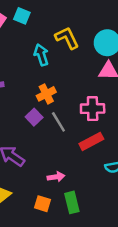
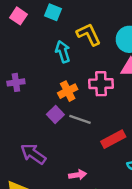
cyan square: (22, 16) -> (53, 12), moved
pink cross: (93, 109) -> (101, 84), moved
gray line: (58, 122) -> (80, 119), turned -40

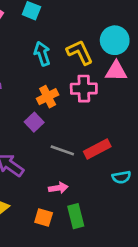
yellow L-shape: (89, 34) -> (80, 52), moved
gray line: (80, 119) -> (62, 150), moved

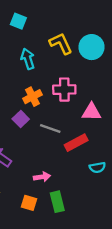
yellow L-shape: (80, 52) -> (61, 44), moved
pink triangle: (116, 71) -> (92, 112), moved
gray line: (62, 150) -> (50, 128), moved

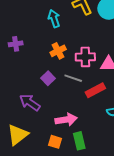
pink cross: (64, 90) -> (85, 57), moved
purple square: (21, 119) -> (48, 78), moved
pink arrow: (42, 177) -> (66, 120), size x1.5

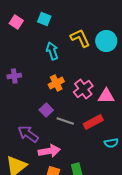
pink cross: (85, 57) -> (83, 89), turned -36
gray line: (73, 78) -> (65, 121), moved
pink arrow: (66, 120) -> (49, 151), moved

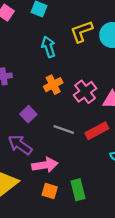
yellow L-shape: (80, 38) -> (82, 31), turned -85
purple square: (46, 110) -> (28, 114), moved

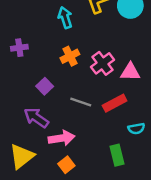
green rectangle: (78, 190) -> (117, 155), moved
orange square: (50, 191) -> (66, 165), turned 35

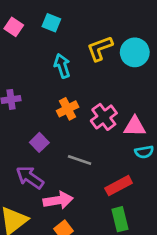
red rectangle: (115, 103) -> (119, 186), moved
cyan semicircle: (136, 129) -> (144, 152), moved

